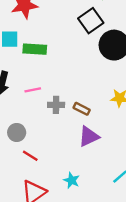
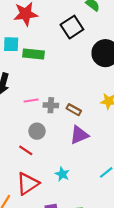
black square: (91, 21) -> (72, 27), moved
pink line: (33, 90) -> (31, 100), moved
gray circle: (17, 132) -> (37, 131), moved

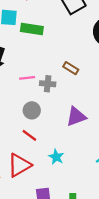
brown rectangle: (74, 110) -> (71, 68), moved
red line: (26, 150) -> (29, 135), moved

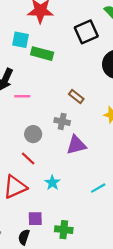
pink line: (27, 78) -> (22, 96), moved
gray cross: (48, 84) -> (62, 121), moved

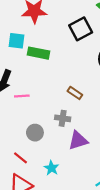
red line: (28, 159) -> (20, 158), moved
cyan star: (52, 183) -> (51, 168), moved

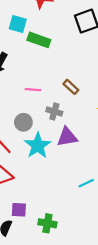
pink line: (22, 96) -> (33, 90), moved
cyan star: (51, 168) -> (38, 146), moved, size x1.6

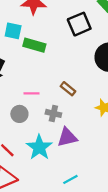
gray circle: (23, 122) -> (19, 114), moved
cyan line: (86, 183) -> (70, 179), moved

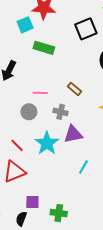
cyan square: (13, 31) -> (25, 25), moved, turned -35
cyan line: (70, 179) -> (83, 167), moved, turned -32

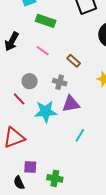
pink line: (40, 93) -> (43, 51), moved, turned 32
cyan star: (47, 143) -> (46, 112), turned 30
red line: (17, 145) -> (19, 99), moved
black semicircle: (21, 219) -> (19, 183), turned -48

